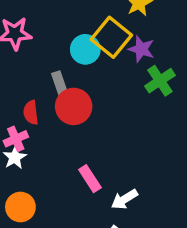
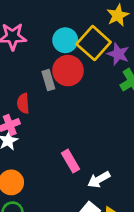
cyan circle: (85, 49) -> (65, 40), moved
red circle: (74, 106) -> (68, 71), moved

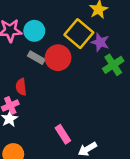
cyan circle: (65, 40) -> (34, 31), moved
gray rectangle: (48, 80) -> (36, 58), moved, turned -42

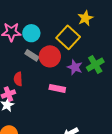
purple star: (100, 42) -> (75, 67), moved
pink rectangle: (63, 134) -> (57, 88), moved, turned -49

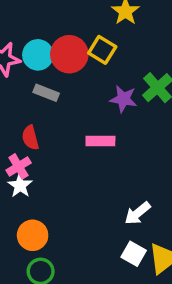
yellow square: (68, 37) -> (102, 50), size x0.7
red circle: (50, 56) -> (69, 54), moved

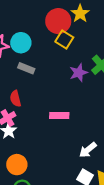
red circle: (69, 54) -> (58, 21), moved
purple star: (123, 99) -> (79, 73), turned -30
pink rectangle: (100, 141) -> (59, 115), moved

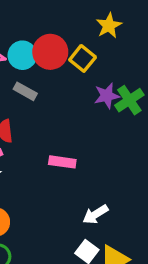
red circle: (58, 21) -> (50, 52), moved
purple star: (79, 73) -> (107, 96), moved

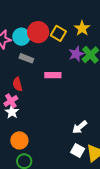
yellow star: (109, 26) -> (82, 28), moved
pink rectangle: (62, 162) -> (53, 75), moved

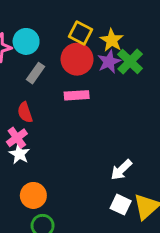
yellow star: (82, 28) -> (112, 40), moved
red circle: (38, 32) -> (77, 59), moved
gray rectangle: (26, 58) -> (36, 73), turned -72

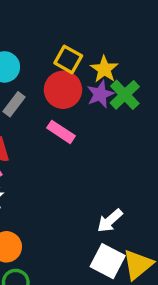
pink rectangle: (77, 95) -> (61, 132), turned 35
white square: (121, 205) -> (108, 261), size x1.4

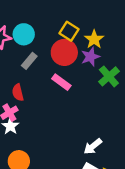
green cross: (125, 95) -> (109, 76), moved

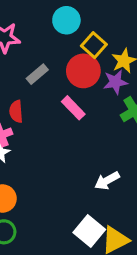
cyan circle: (24, 34) -> (66, 20), moved
white arrow: (93, 146) -> (107, 181), moved

